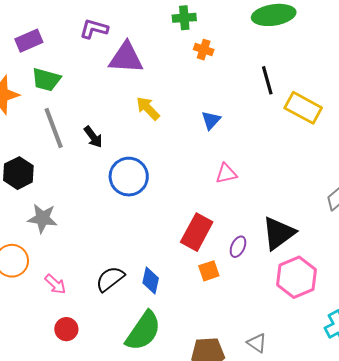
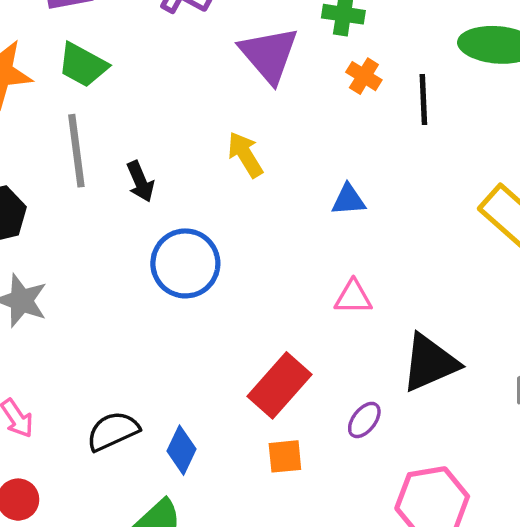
purple triangle: (126, 58) -> (269, 55), moved, turned 33
black line: (267, 80) -> (423, 99), moved
blue triangle: (211, 120) -> (348, 200), turned 30
black triangle: (279, 233) -> (430, 363), moved
purple ellipse: (238, 247) -> (364, 420), moved

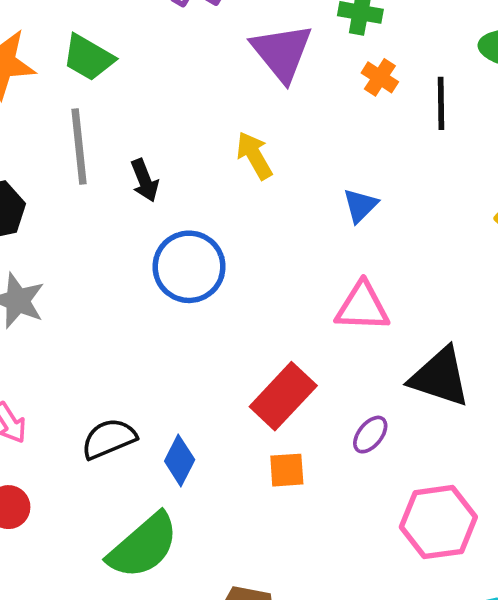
blue triangle: (348, 200) -> (360, 205), turned -42
pink triangle: (353, 297) -> (362, 307), size x1.4
black triangle: (430, 363) -> (440, 377), turned 40

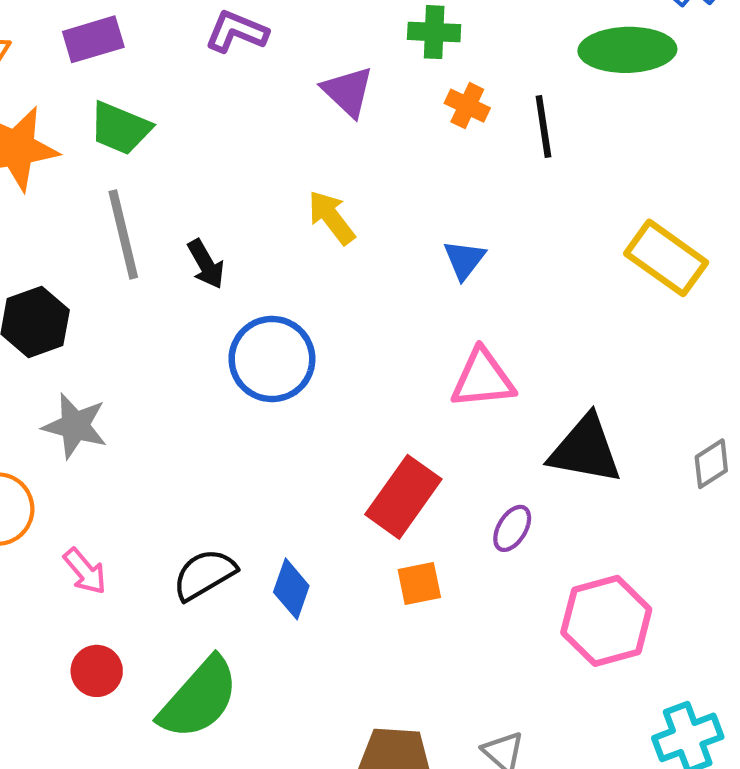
purple triangle: (282, 52) -> (348, 91), size x0.7
green semicircle: (143, 546) -> (199, 698), moved

